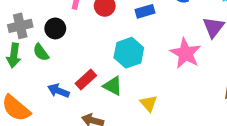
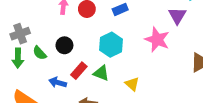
black circle: (55, 28) -> (64, 45), moved

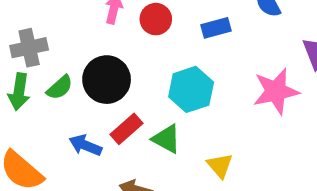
pink star: (157, 40) -> (276, 91), turned 30
black circle: (64, 45) -> (107, 80), size x1.5
green semicircle: (40, 53) -> (60, 88), turned -96

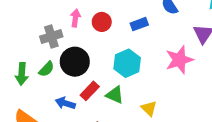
gray cross: (29, 48) -> (51, 37), moved

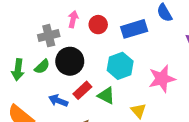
blue rectangle: (139, 24) -> (134, 29), size x1.5
pink star: (179, 60) -> (162, 79), moved

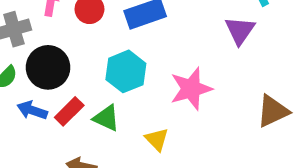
blue arrow: (58, 101) -> (32, 110), moved

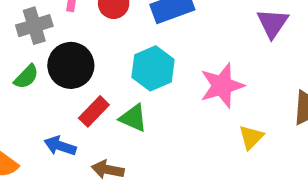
blue arrow: (32, 110) -> (60, 146), moved
yellow triangle: (157, 139) -> (251, 137), moved, turned 30

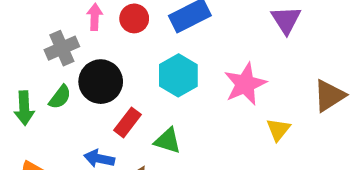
green triangle: (133, 118) -> (168, 141), moved

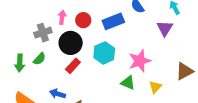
black circle: (101, 82) -> (71, 43), moved
red rectangle: (127, 122) -> (73, 66), moved
green triangle: (168, 141) -> (128, 83), moved

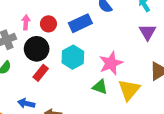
purple triangle: (165, 28) -> (148, 32), moved
yellow triangle: (155, 87) -> (129, 90), size x1.6

